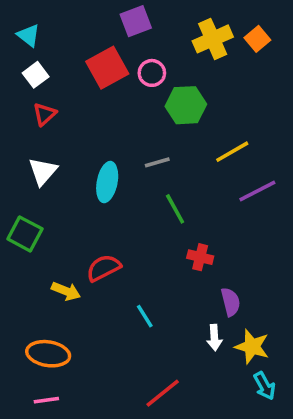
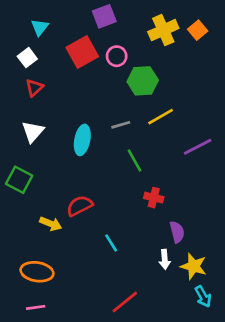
cyan triangle: (28, 35) -> (40, 27), moved, turned 30
yellow line: (232, 152) -> (161, 117), moved

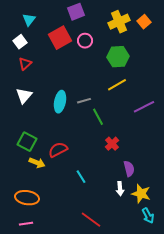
green hexagon: (143, 81) -> (118, 57), moved
gray line: (121, 125) -> (84, 101), moved
green square: (19, 180) -> (27, 142), moved
red cross: (154, 198) -> (112, 144), turned 32
red line: (125, 302) -> (91, 220), turned 75

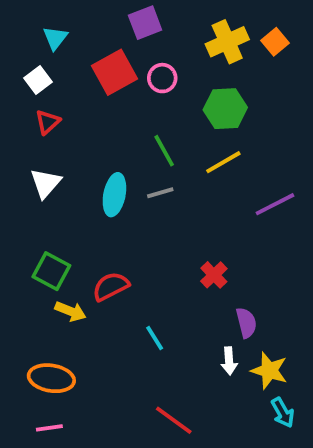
green line: (98, 117) -> (164, 151), moved

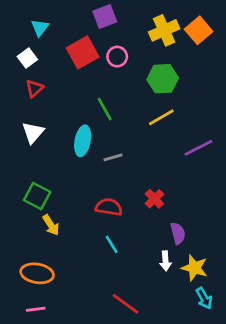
orange square: (275, 42) -> (199, 30), size x1.4
green line: (164, 151) -> (105, 109), moved
gray line: (160, 193) -> (113, 157), moved
red semicircle: (111, 286) -> (109, 207), moved, turned 36
yellow arrow: (70, 311) -> (51, 225), turned 35

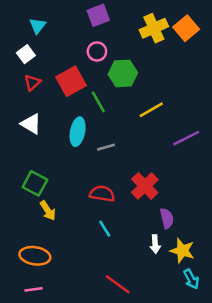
red square: (83, 52) -> (71, 81), moved
pink circle: (117, 57) -> (97, 51), moved
green hexagon: (163, 79) -> (123, 73), moved
white triangle: (33, 133) -> (31, 124), turned -40
red cross: (154, 199) -> (145, 186), size x1.5

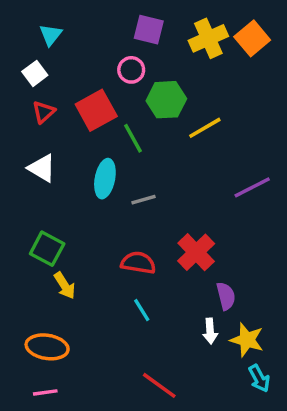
purple square: (98, 15) -> (149, 30), moved, turned 35
yellow line: (151, 110) -> (205, 128), moved

